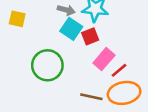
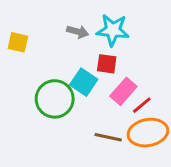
cyan square: (71, 29) -> (84, 82), moved
red square: (90, 36) -> (107, 64), turned 30

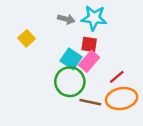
yellow square: (18, 42) -> (27, 38), moved, turned 35
pink rectangle: (123, 91) -> (89, 61), moved
green circle: (55, 99) -> (70, 82), moved

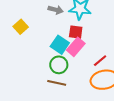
green circle: (70, 82) -> (59, 65), size x0.7
brown line: (90, 102) -> (57, 83), moved

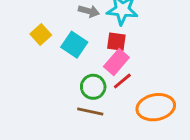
cyan square: (60, 45) -> (74, 45), moved
red line: (100, 61) -> (122, 81), moved

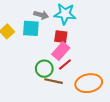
cyan square: (74, 45) -> (31, 28), moved, turned -30
brown line: (90, 112) -> (54, 81), moved

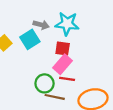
cyan square: (31, 28) -> (30, 39), turned -36
red line: (65, 65) -> (67, 79), turned 48

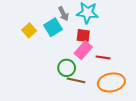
gray arrow: (41, 25) -> (63, 14), turned 48
red line: (67, 79) -> (103, 57), moved

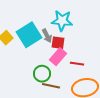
gray arrow: (63, 14) -> (47, 36), moved
cyan square: (53, 27) -> (29, 35), size x1.4

